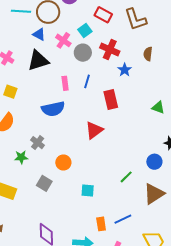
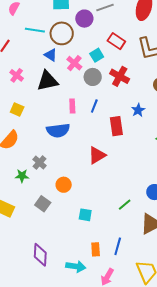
blue star: (125, 70) -> (138, 110), moved
blue line: (123, 219) -> (118, 246), turned -54

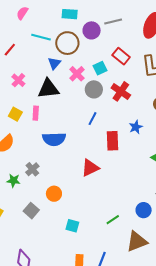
blue triangle: (51, 55) -> (54, 63), turned 32
pink rectangle: (72, 106) -> (36, 113), moved

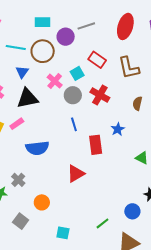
blue triangle: (54, 63) -> (22, 72), moved
pink rectangle: (36, 113) -> (17, 124), turned 56
blue line: (93, 119) -> (74, 124), turned -40

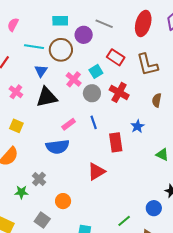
gray line: (86, 26) -> (104, 24), turned 42
pink rectangle: (17, 124) -> (69, 124), moved

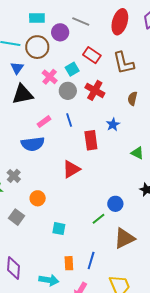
blue circle: (154, 208) -> (115, 204), moved

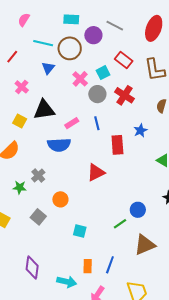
black triangle: (23, 94) -> (44, 110), moved

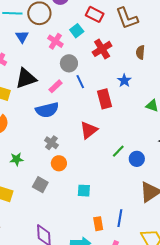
gray circle: (97, 94) -> (69, 63), moved
red cross: (124, 95) -> (102, 49), turned 36
gray cross: (38, 176) -> (51, 143), moved
green line: (120, 224) -> (118, 151), moved

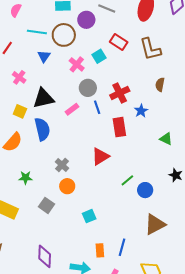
red cross: (102, 49) -> (120, 93), moved
blue semicircle: (47, 110) -> (42, 129), moved, turned -95
cyan square: (84, 191) -> (89, 216), turned -32

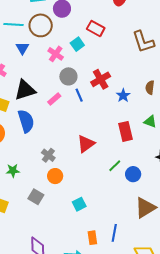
brown L-shape: (150, 49) -> (143, 42), moved
brown semicircle: (160, 85) -> (150, 87), moved
red rectangle: (119, 127) -> (126, 131), moved

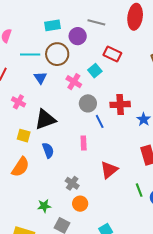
red cross: (101, 79) -> (120, 104), turned 30
pink rectangle: (54, 99) -> (84, 143), moved, turned -48
blue semicircle: (26, 121) -> (48, 150), size x0.7
green line: (115, 166) -> (139, 190), turned -64
green star: (13, 171) -> (44, 206), moved

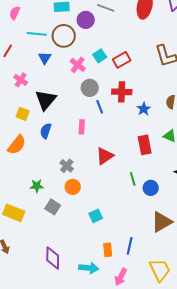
red rectangle: (112, 54) -> (122, 60), moved, turned -60
black triangle: (45, 119) -> (46, 100), turned -35
blue semicircle: (48, 150) -> (46, 131), turned -147

